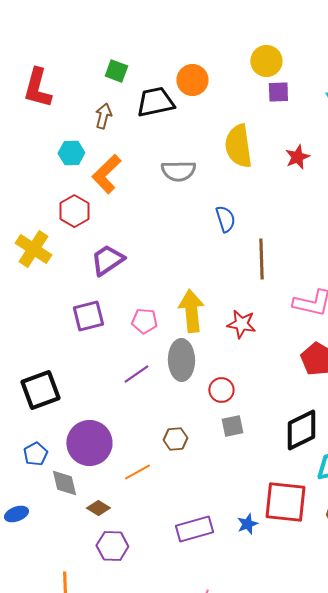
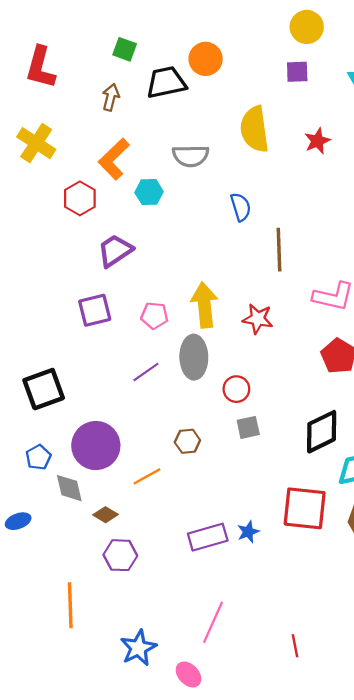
yellow circle: (266, 61) -> (307, 27), moved
cyan hexagon: (71, 153) -> (149, 192), moved
yellow cross: (33, 249) -> (36, 143), moved
blue star: (247, 524) -> (248, 532), moved

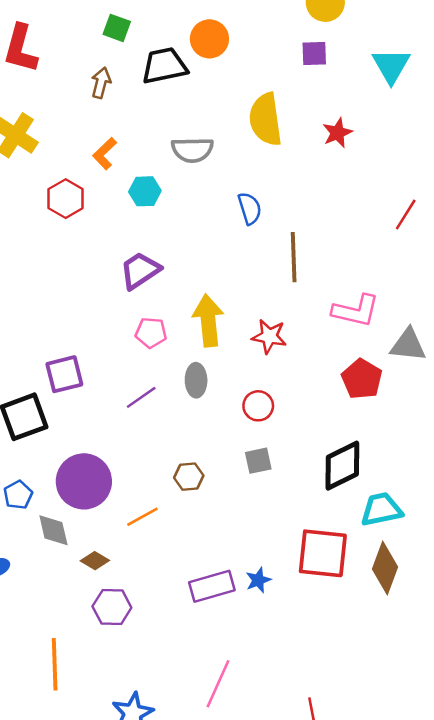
orange L-shape: (114, 159) -> (105, 153), size x0.7
purple trapezoid: (115, 251) -> (140, 271), moved
purple square: (95, 310) -> (64, 374), moved
gray ellipse: (194, 357) -> (196, 380), size x0.7
red circle: (236, 389) -> (258, 406), moved

